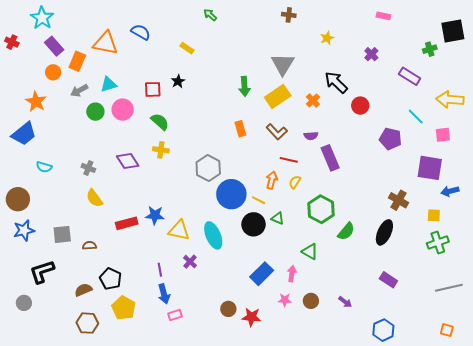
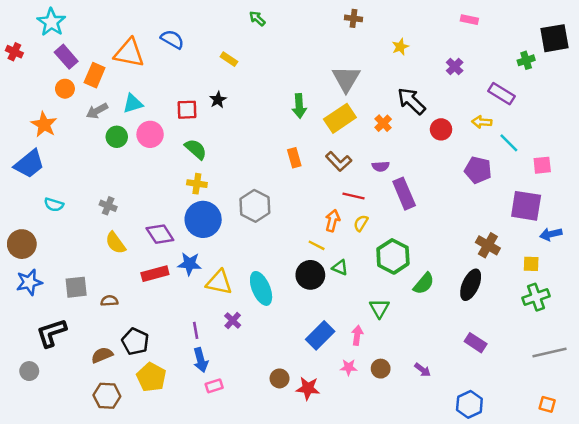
yellow arrow: (450, 99) -> (482, 122), moved, size x0.6
purple diamond: (128, 161) -> (160, 234), moved
blue circle: (231, 194) -> (203, 219), moved
green triangle: (310, 252) -> (379, 308), turned 30

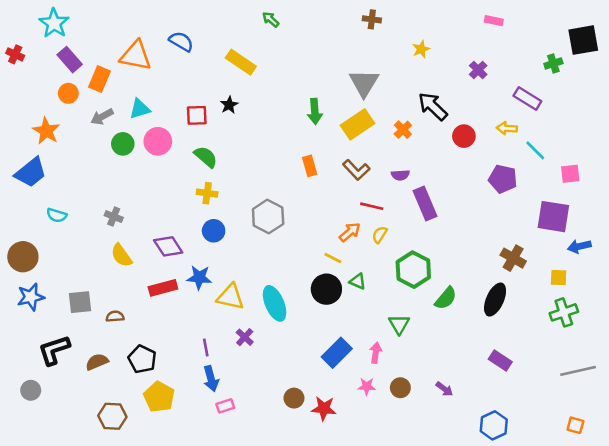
yellow rectangle: (229, 59) -> (241, 62), size x1.6
blue circle: (203, 219) -> (214, 231), size x0.6
orange arrow: (333, 221) -> (350, 232), turned 35
brown semicircle: (102, 355) -> (97, 362), moved

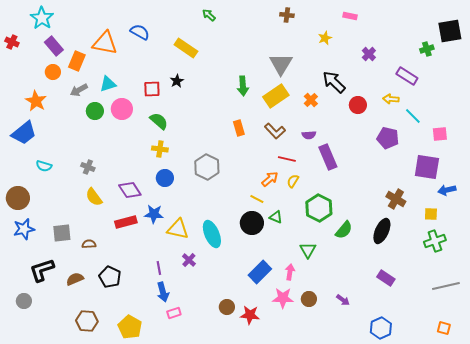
pink rectangle: (494, 21) -> (350, 16), moved
pink star: (367, 386) -> (283, 298), size x1.5
yellow pentagon: (159, 397) -> (130, 327), moved

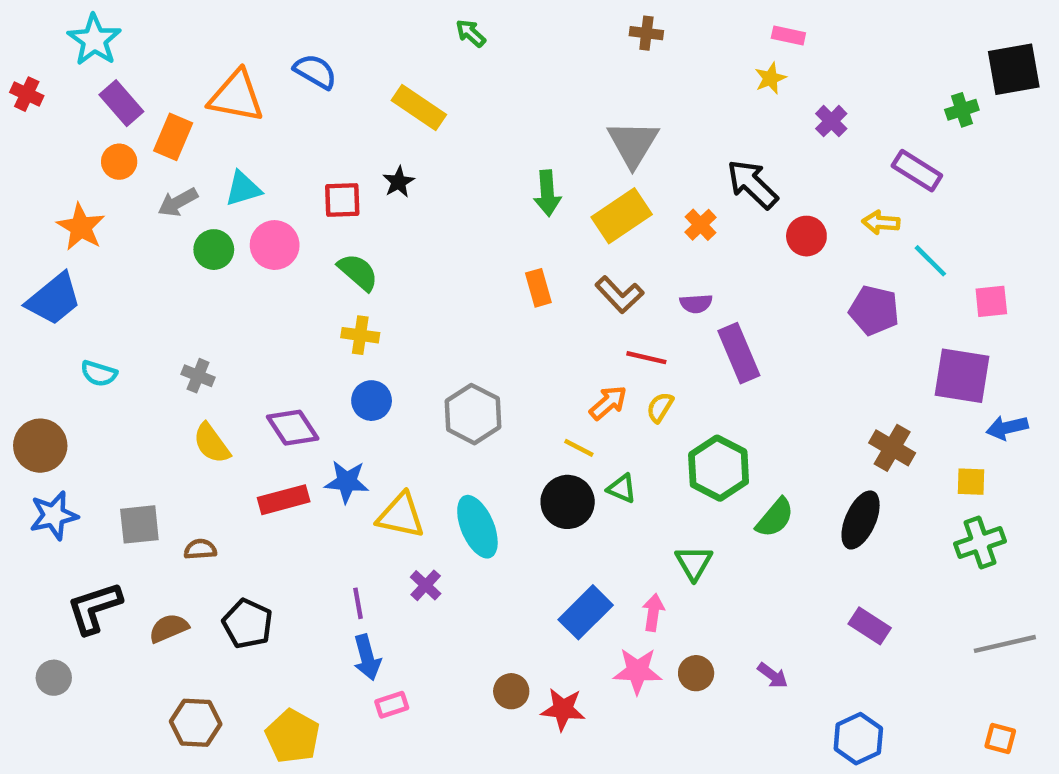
yellow star: (325, 38) -> (770, 78), moved
gray hexagon: (207, 167) -> (473, 414), moved

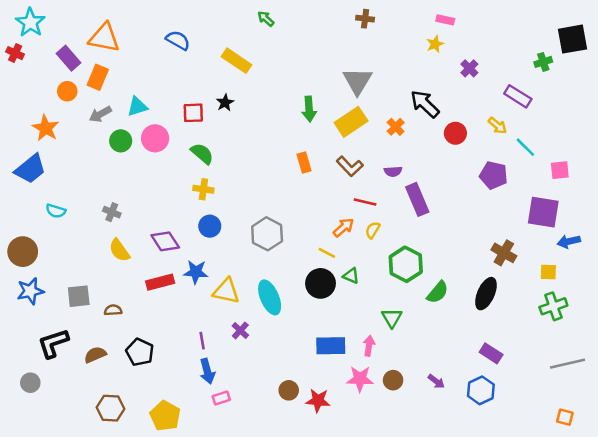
cyan star: (94, 40) -> (30, 22), moved
orange triangle: (236, 96) -> (104, 38), moved
yellow arrow: (881, 222) -> (497, 126), turned -144
blue rectangle: (586, 612) -> (331, 346), turned 44
blue hexagon: (858, 739) -> (481, 390), moved

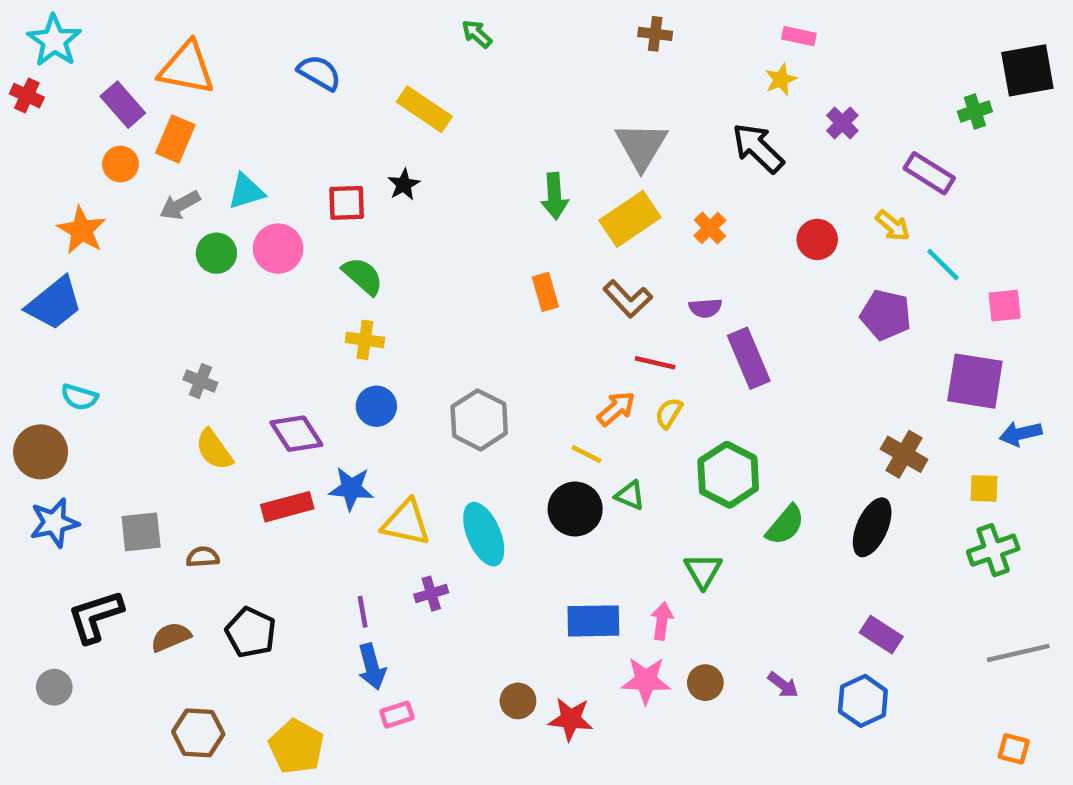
black arrow: (425, 104) -> (758, 148), moved
cyan semicircle: (56, 211) -> (79, 397), moved
purple cross: (240, 331) -> (431, 594), turned 30

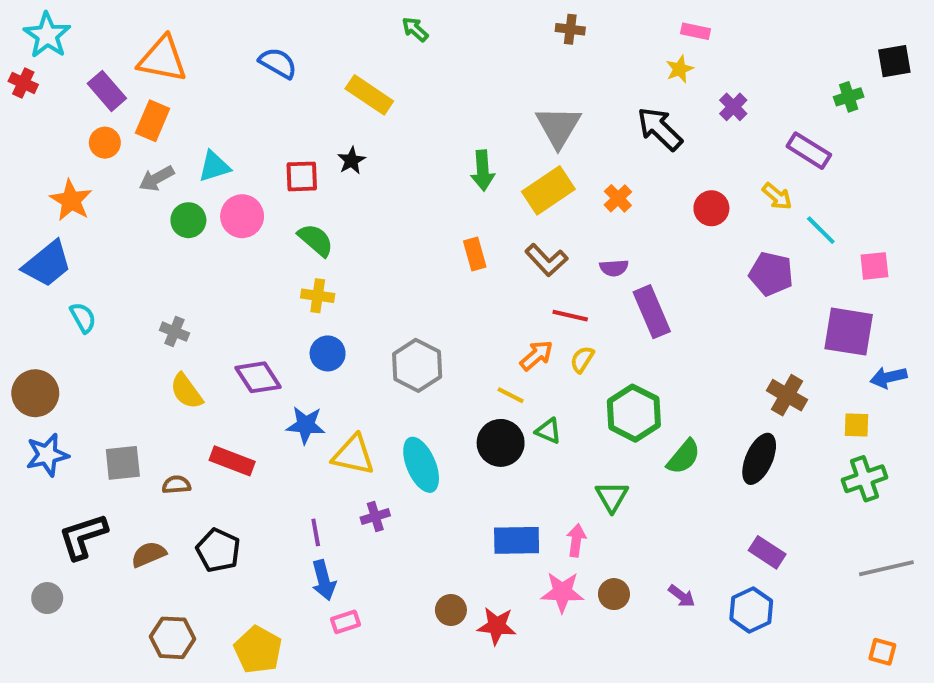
black square: (1027, 70) -> (894, 61), size x0.7
cyan semicircle: (79, 397) -> (83, 318), moved, turned -136
red rectangle: (287, 507) -> (232, 461), moved, turned 36

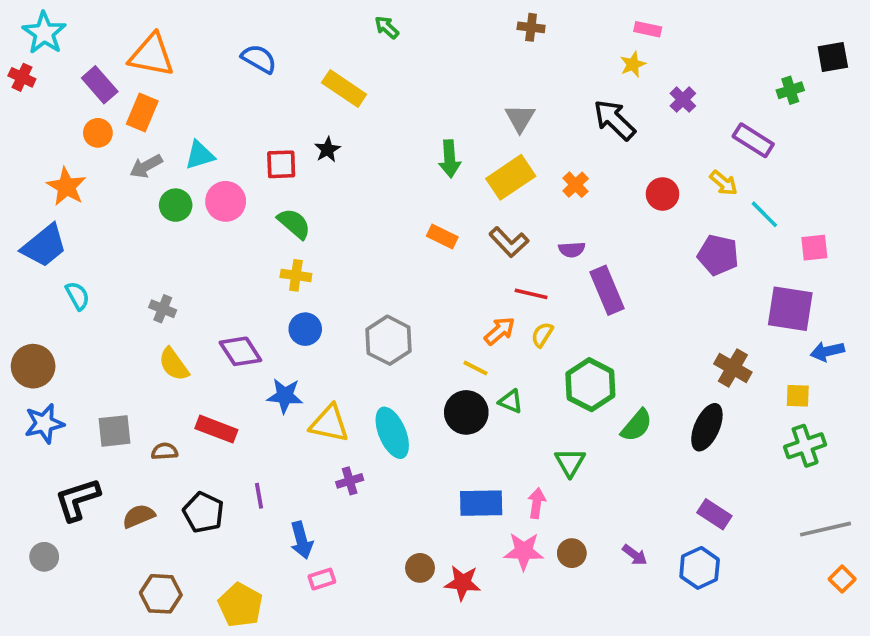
gray triangle: (558, 127) -> (520, 118), size x0.7
orange rectangle: (475, 254) -> (442, 237), turned -48
purple line: (316, 532) -> (259, 496), moved
orange square: (882, 652) -> (842, 579), moved, turned 30

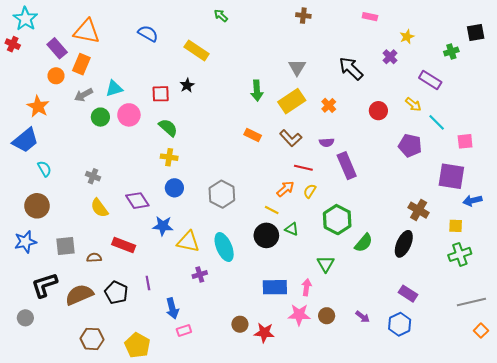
yellow star: (633, 64) -> (407, 37), moved
brown circle: (33, 366) -> (37, 206), moved
brown semicircle: (139, 516) -> (79, 295), size x1.5

